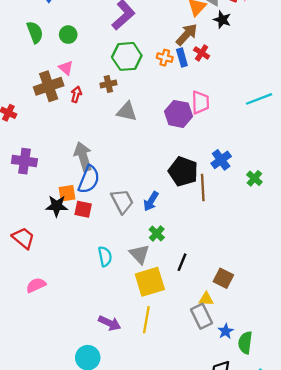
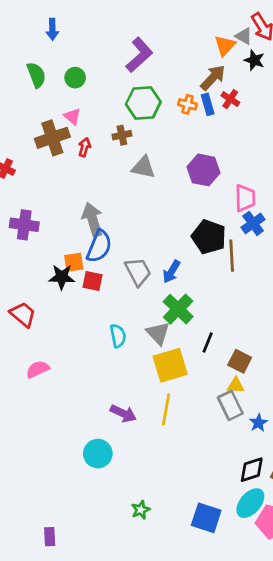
pink trapezoid: (200, 102) -> (245, 198), moved
green cross: (157, 233) -> (178, 309), size x1.6
brown square: (223, 278) -> (240, 361), moved

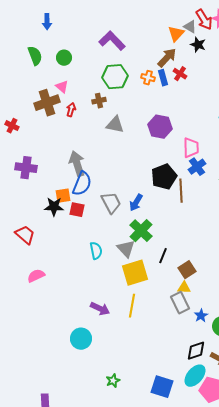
purple L-shape: (139, 55) -> (112, 41), turned -92
black pentagon: (209, 237) -> (164, 177), turned 30
brown square: (240, 361) -> (187, 270), turned 30

